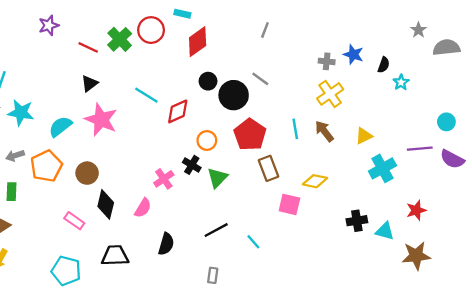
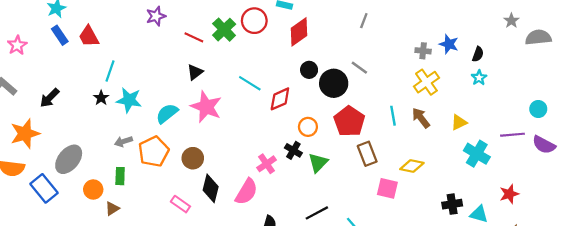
cyan star: (401, 82) -> (479, 78), moved
cyan cross: (382, 168) -> (477, 154), turned -30
pink semicircle: (143, 208) -> (246, 192), size x1.4

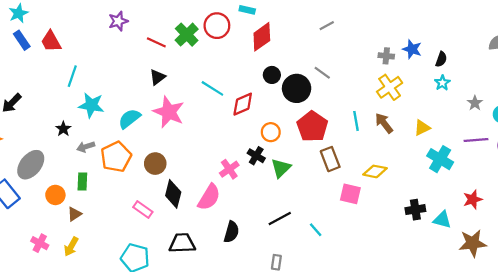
gray line: (364, 21) -> (327, 26), turned 40
gray star: (511, 21) -> (475, 103), moved
black star: (101, 98) -> (63, 129), moved

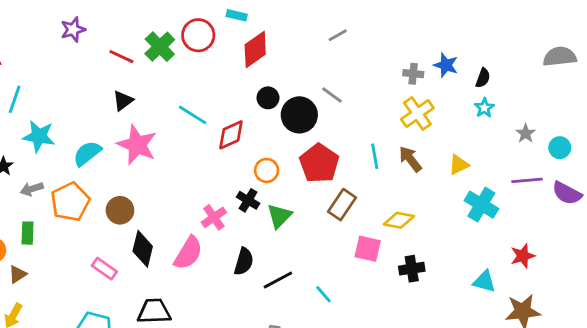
brown rectangle: (330, 159) -> (342, 205), turned 55
black cross: (415, 210) -> (412, 269), moved
black semicircle: (231, 232) -> (244, 262), moved

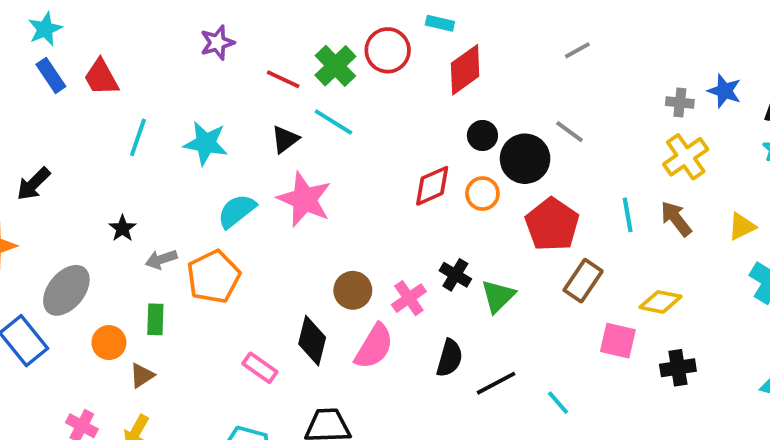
cyan line: (193, 115) -> (333, 122), moved
cyan star: (39, 136) -> (206, 143), moved
orange circle: (267, 170) -> (482, 194), moved
brown circle: (120, 210) -> (353, 290), moved

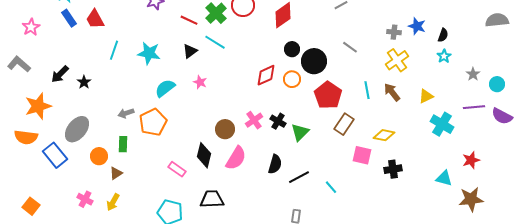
gray line: (570, 132) -> (350, 47), moved
pink star: (304, 199) -> (200, 82), size x0.5
black star: (122, 228) -> (84, 82), moved
pink cross: (409, 298) -> (254, 120), moved

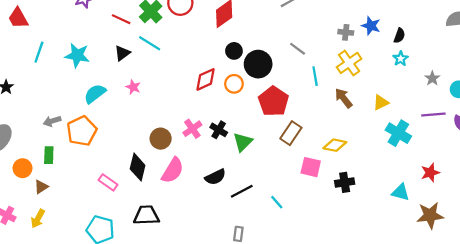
cyan line: (367, 90) -> (315, 76), moved
black semicircle: (275, 164) -> (215, 177), turned 48

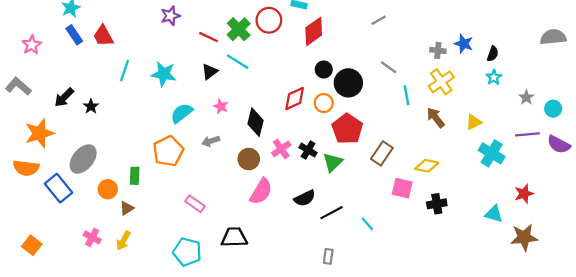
red pentagon: (273, 101) -> (347, 129), moved
gray arrow: (52, 121) -> (211, 141), moved
black diamond: (138, 167) -> (255, 122), moved

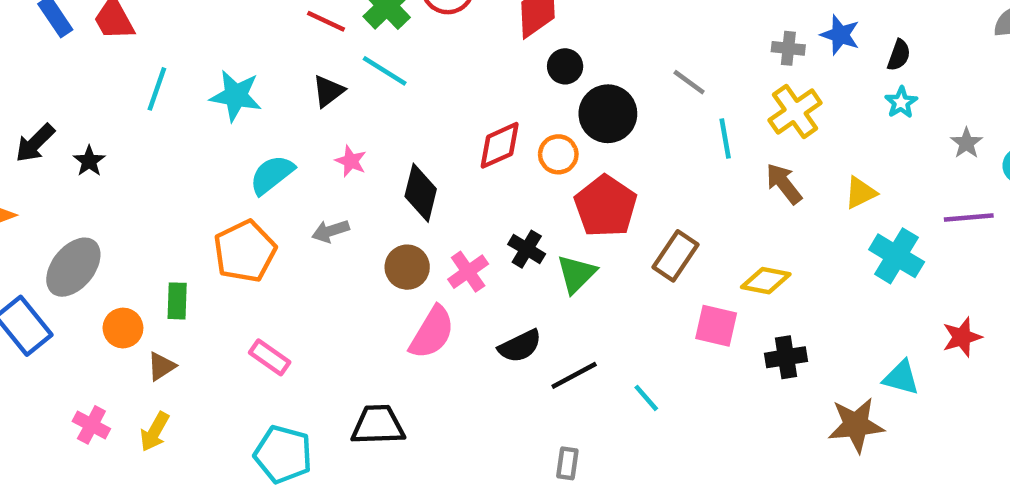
black circle: (324, 69) -> (565, 66), moved
pink cross: (281, 149) -> (468, 272), moved
pink rectangle: (195, 204) -> (270, 357), moved
brown star: (524, 237) -> (856, 425), moved

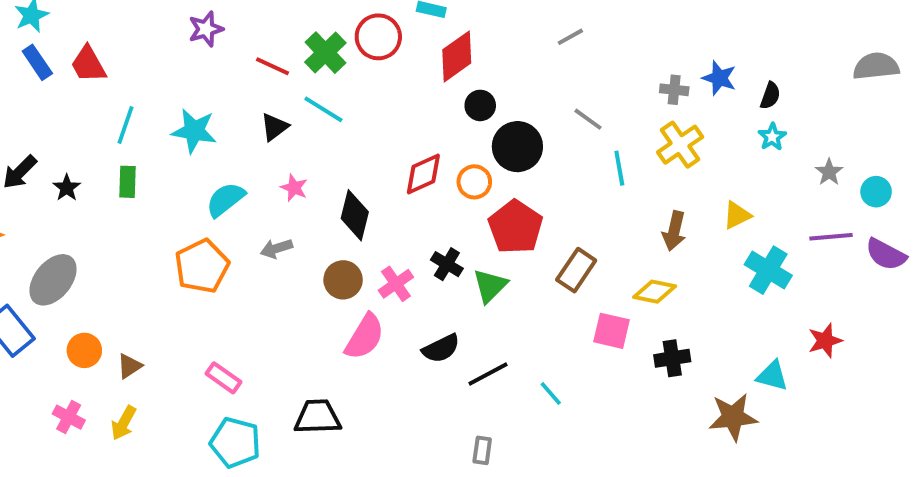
brown arrow: (784, 184) -> (674, 231), moved, turned -129
green rectangle: (177, 301) -> (127, 182), moved
orange circle: (123, 328) -> (84, 350), moved
pink rectangle: (270, 357) -> (223, 378), moved

